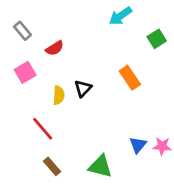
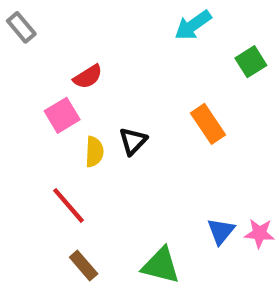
gray rectangle: (22, 31) -> (21, 27), moved
pink square: (25, 72) -> (62, 115), moved

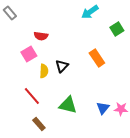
red semicircle: (88, 77) -> (41, 36), turned 40
green triangle: (161, 265) -> (68, 105), moved

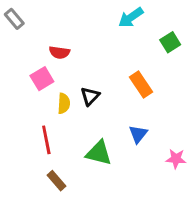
red line: (32, 96) -> (46, 140), turned 30
blue triangle: (103, 108) -> (138, 134), moved

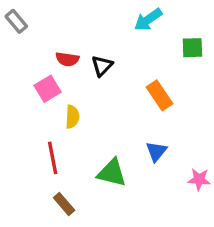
green square: (170, 42) -> (192, 48), turned 30
black triangle: (90, 96) -> (102, 66), moved

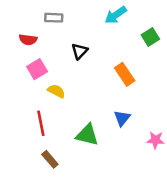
gray rectangle: (16, 21) -> (54, 18), moved, turned -48
green square: (192, 48) -> (150, 37), turned -30
red semicircle: (67, 59) -> (28, 40), moved
yellow semicircle: (72, 117) -> (56, 91), turned -66

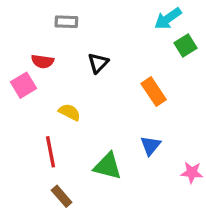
cyan arrow: (116, 15) -> (168, 19), moved
red semicircle: (28, 40) -> (43, 61), moved
pink square: (37, 69) -> (24, 85), moved

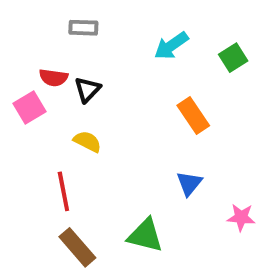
cyan arrow: (168, 19) -> (171, 46), moved
black triangle: (98, 63) -> (87, 90), moved
green triangle: (108, 166) -> (145, 235), moved
brown rectangle: (62, 196) -> (77, 247), size x1.4

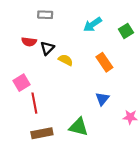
pink square: (30, 108) -> (21, 83), moved
yellow semicircle: (87, 141) -> (66, 60), moved
brown rectangle: (77, 247) -> (42, 133), turned -60

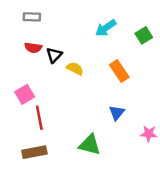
gray rectangle: (45, 15) -> (32, 17), moved
brown rectangle: (42, 133) -> (34, 152), moved

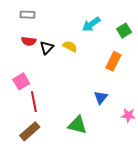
yellow semicircle: (75, 69) -> (70, 46), moved
orange rectangle: (119, 71) -> (113, 61), moved, turned 60
brown rectangle: (34, 152) -> (30, 131), turned -30

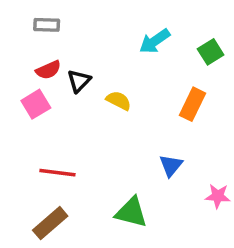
red semicircle: (29, 41) -> (48, 70), turned -32
yellow semicircle: (70, 46) -> (119, 101), moved
pink square: (21, 81) -> (36, 104), moved
red line: (34, 102) -> (57, 173), turned -72

